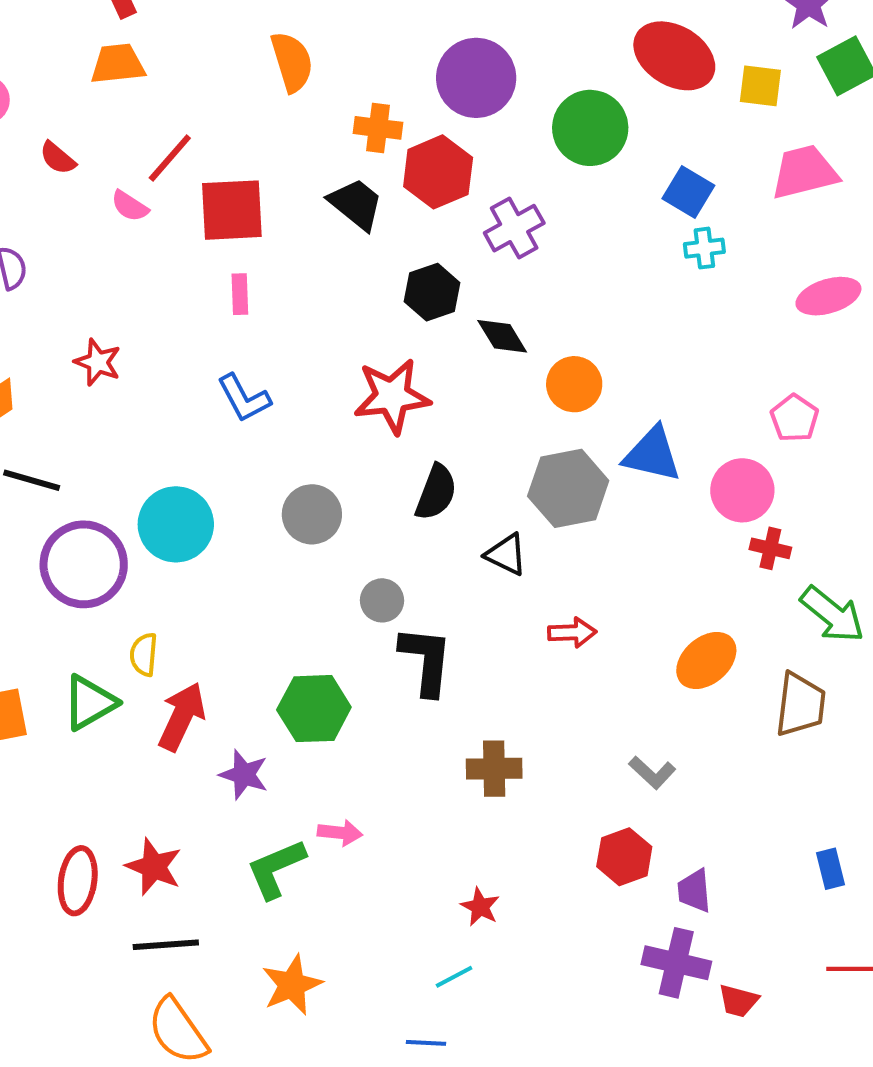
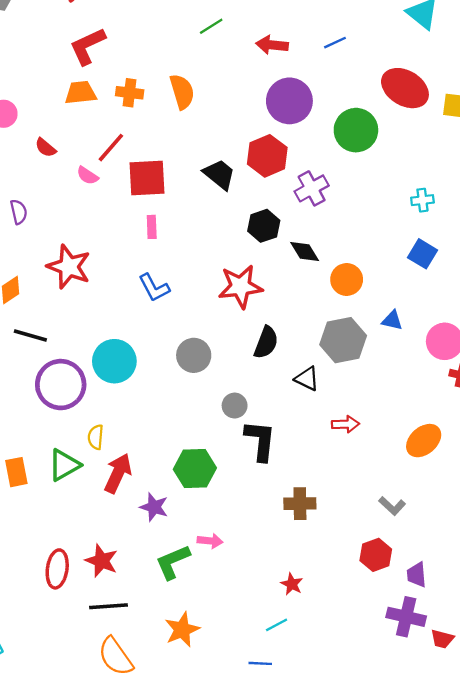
orange cross: (378, 128) -> (130, 93), moved
blue square: (688, 192) -> (422, 254), moved
red star: (98, 362) -> (69, 267), size x1.6
blue triangle: (652, 454) -> (392, 320), size x0.6

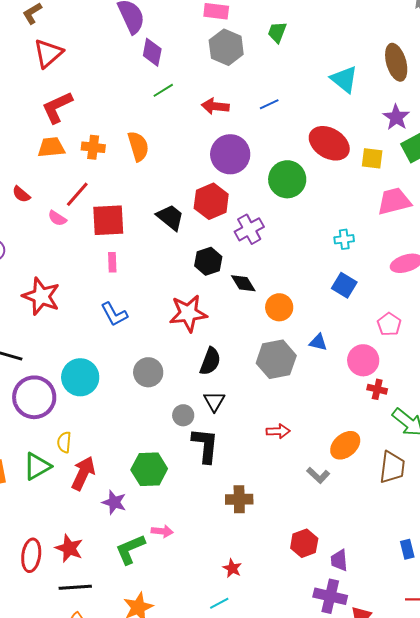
black triangle: (307, 379) -> (214, 401), moved, turned 35
gray L-shape: (392, 506) -> (318, 475), moved

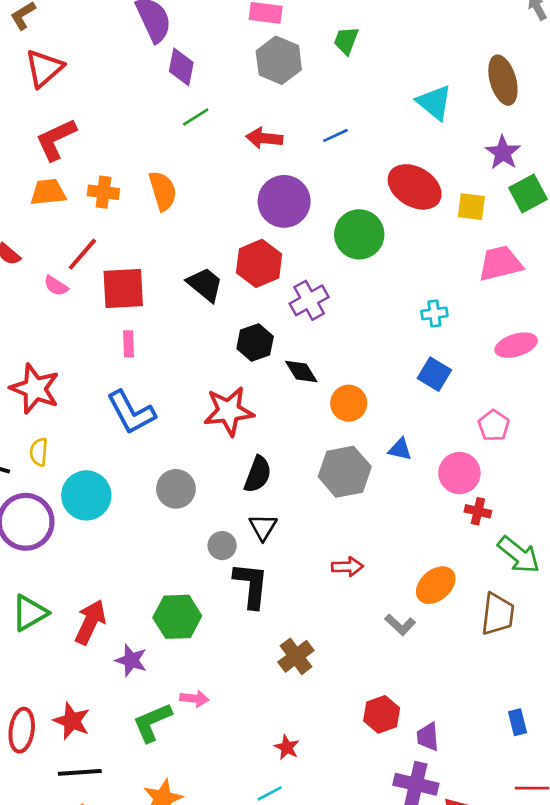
blue L-shape: (114, 314) -> (131, 412), size x1.4
yellow semicircle: (64, 442) -> (39, 452), moved
brown cross: (239, 499) -> (296, 656), turned -36

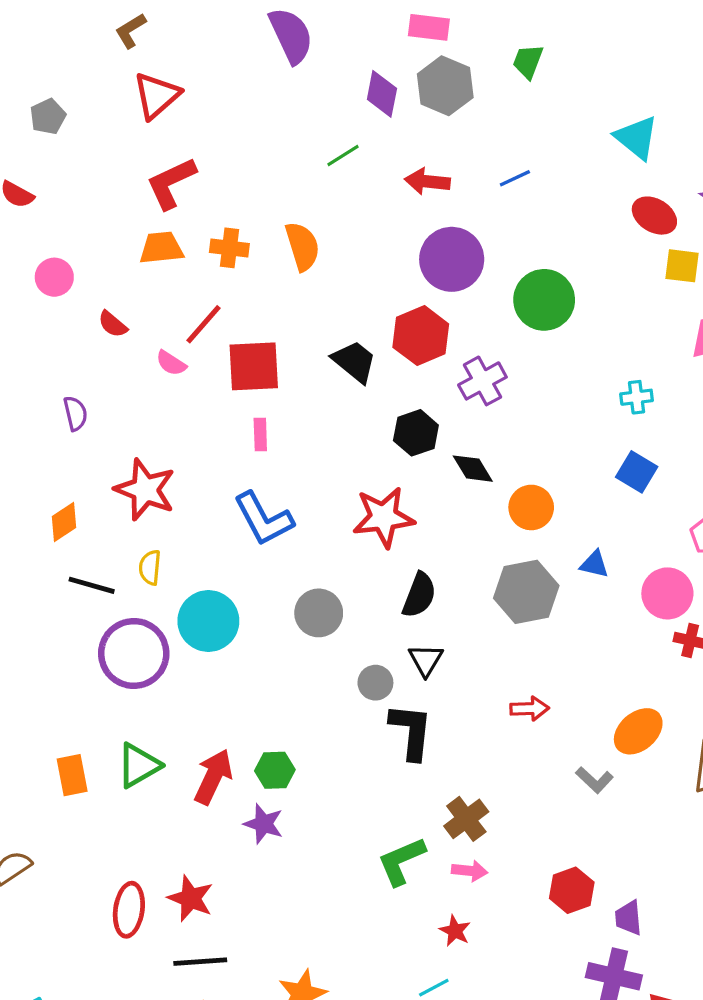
purple diamond: (181, 67) -> (382, 94), moved
red ellipse: (415, 187) -> (654, 216), moved, size x0.7
green hexagon: (177, 617) -> (275, 770), moved, size x0.7
pink arrow: (194, 699) -> (470, 871), moved
green L-shape: (152, 722) -> (401, 861), moved

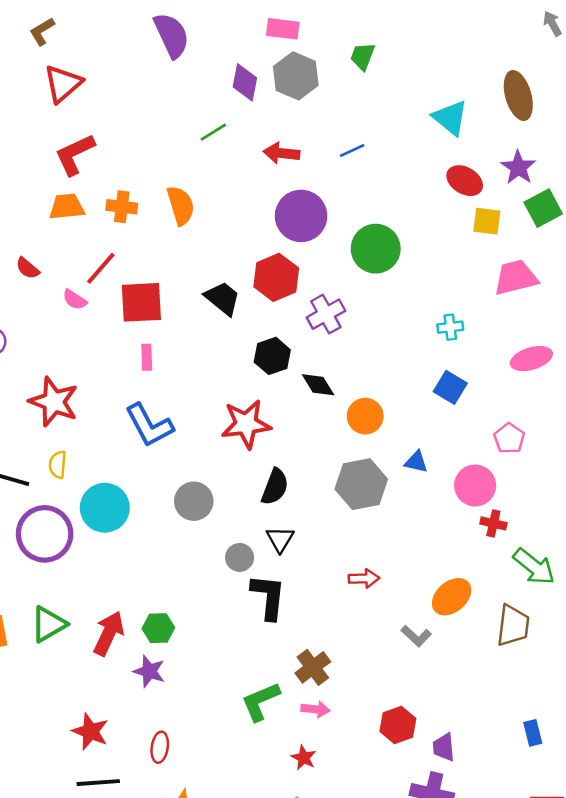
red ellipse: (129, 910) -> (160, 747), moved, size x0.7

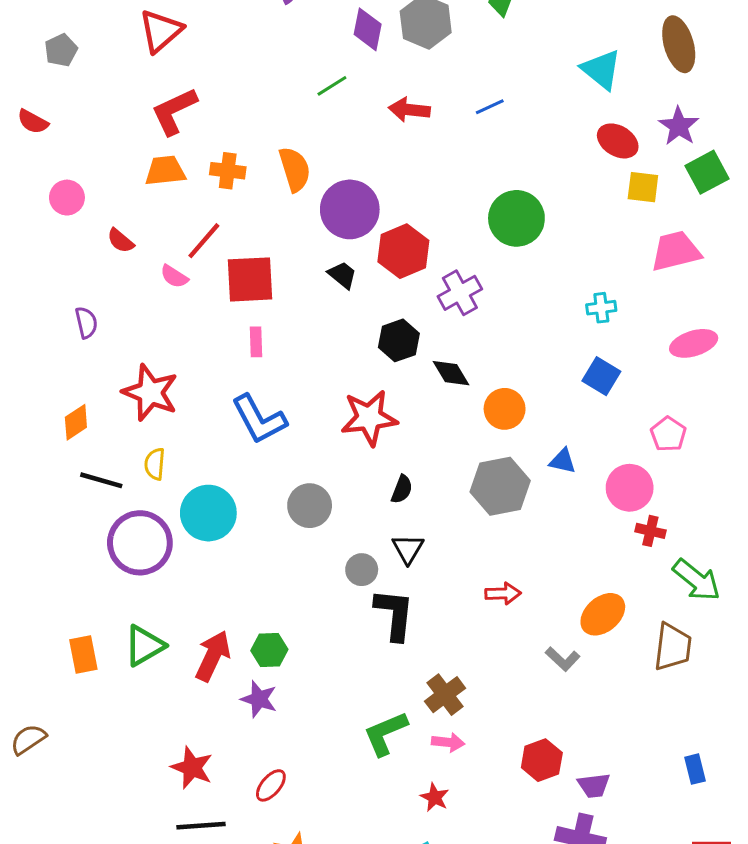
purple circle: (301, 216) -> (350, 209), moved
black trapezoid: (223, 298) -> (342, 275), size x0.7
black semicircle: (275, 487) -> (402, 489), size x0.7
red ellipse: (160, 747) -> (271, 785), turned 32
purple trapezoid: (444, 747) -> (594, 785), turned -92

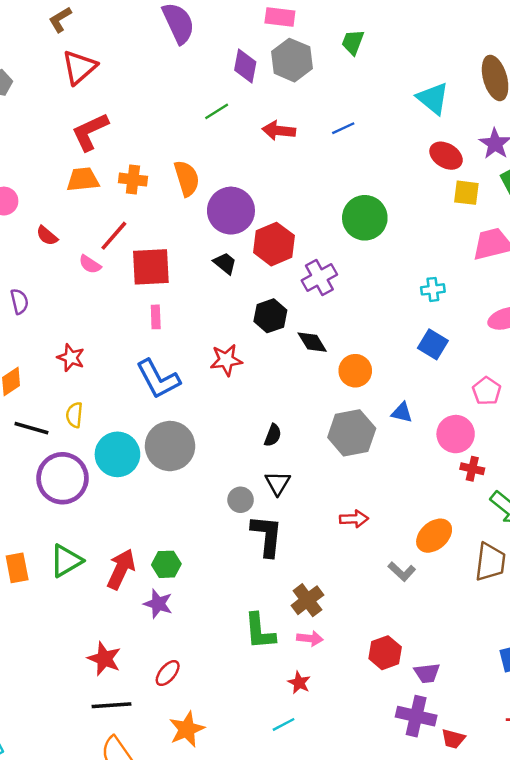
red star: (150, 392) -> (71, 358), size x0.6
red star: (369, 418) -> (226, 360), moved, size x0.7
gray circle: (310, 506) -> (170, 446), moved, size x1.4
green L-shape: (385, 733) -> (260, 631), turned -72

